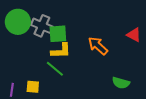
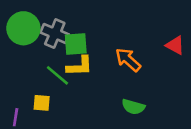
green line: (55, 69) -> (57, 75), moved
green semicircle: (121, 83) -> (133, 107), moved
yellow square: (33, 87) -> (42, 103), moved

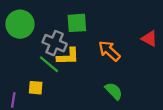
gray cross: (55, 34) -> (55, 43), moved
green square: (76, 44) -> (77, 23), moved
green semicircle: (133, 107) -> (114, 91), turned -150

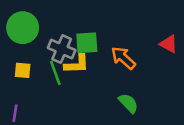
green square: (77, 23) -> (87, 43), moved
green line: (49, 64) -> (55, 73), turned 30
yellow square: (36, 88) -> (23, 70), moved

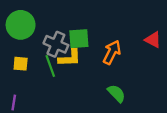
orange arrow: (123, 58) -> (112, 52), turned 75

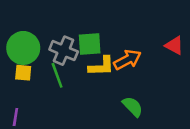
green circle: (21, 25) -> (23, 48), moved
orange arrow: (112, 52) -> (127, 60), turned 35
yellow L-shape: (70, 58) -> (101, 66), moved

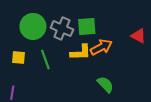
green square: (90, 44) -> (87, 26), moved
green circle: (23, 48) -> (33, 26), moved
gray cross: (64, 51) -> (62, 29), moved

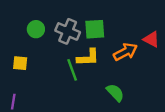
green circle: (33, 26) -> (36, 29), size x0.6
orange arrow: (101, 47) -> (125, 52), moved
green line: (45, 60) -> (72, 70), moved

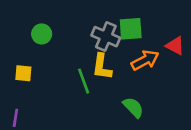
green square: (95, 29) -> (131, 29), moved
gray cross: (68, 31) -> (106, 37), moved
yellow L-shape: (88, 57) -> (102, 67), turned 100

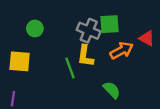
yellow square: (23, 73) -> (20, 61), size x1.5

